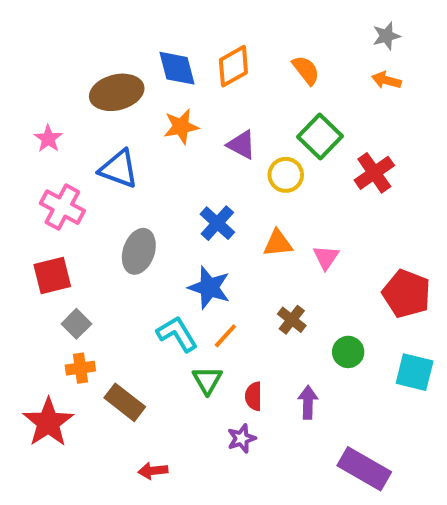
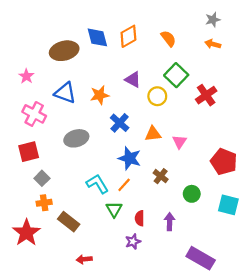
orange star: (181, 127) -> (100, 95), moved
gray ellipse: (139, 251) -> (76, 138), turned 55
blue star: (209, 288) -> (130, 158), moved

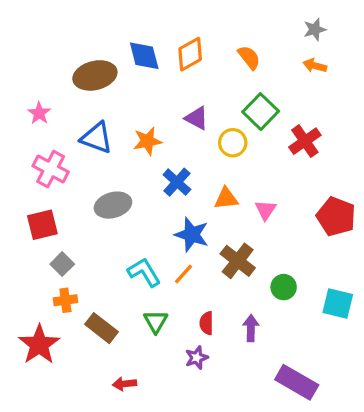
red pentagon: (224, 162) -> (336, 217), moved
brown cross: (161, 176) -> (238, 261), size x1.5
green triangle: (114, 209) -> (156, 322), moved

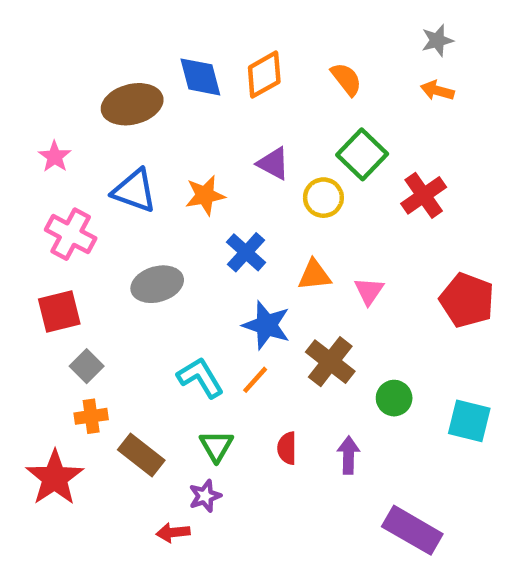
purple star: (197, 358) -> (205, 496), moved

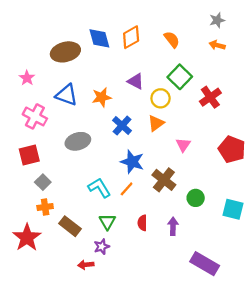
orange triangle: (314, 275) -> (156, 123), moved, turned -30

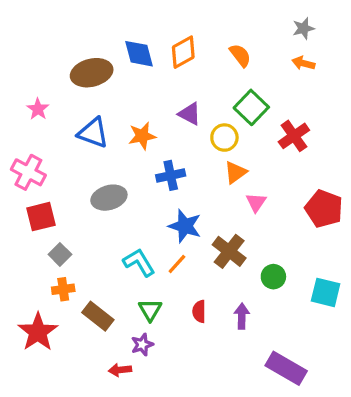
pink cross: (35, 116) -> (28, 172), moved
orange triangle: (156, 123) -> (235, 172), moved
blue cross: (122, 125) -> (171, 175), turned 36

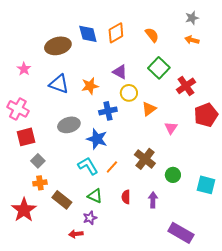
yellow circle: (224, 138) -> (129, 93), moved
pink triangle: (256, 202) -> (171, 128), moved
red pentagon: (324, 209) -> (206, 115), moved, turned 30
blue star: (185, 226) -> (97, 139), moved
green triangle: (150, 310) -> (95, 196), turned -35

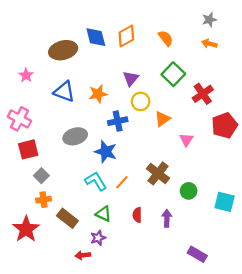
purple triangle: (120, 72) -> (131, 79), turned 42
purple rectangle: (181, 233) -> (197, 254), size x0.7

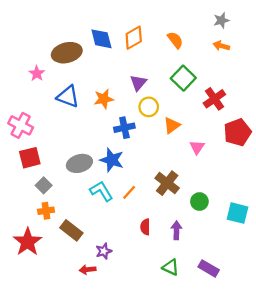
pink star: (26, 75) -> (37, 73), moved
gray ellipse: (75, 136) -> (79, 163), moved
green triangle: (103, 214) -> (171, 267), moved

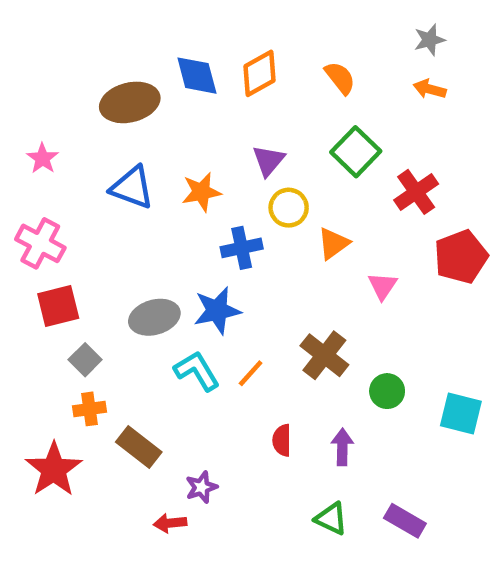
pink star: (37, 73) -> (43, 158), moved
blue star: (112, 160) -> (217, 311), turned -30

